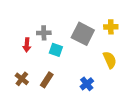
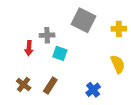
gray square: (83, 34) -> (83, 20), moved

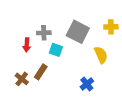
gray square: (83, 20) -> (78, 32), moved
yellow semicircle: (118, 64) -> (101, 55), moved
brown rectangle: (50, 86) -> (41, 72), moved

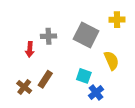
yellow cross: (111, 27) -> (117, 20), moved
cyan square: (56, 50) -> (84, 76), moved

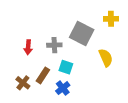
gray cross: (49, 36) -> (54, 45), moved
cyan square: (84, 76) -> (66, 67), moved
blue cross: (96, 93) -> (63, 88), moved

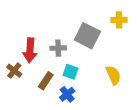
red arrow: (28, 47) -> (30, 50), size x1.5
yellow semicircle: (106, 58) -> (113, 75), moved
brown cross: (23, 83) -> (14, 71), moved

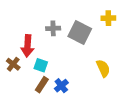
gray cross: (58, 48) -> (53, 28), moved
cyan square: (71, 72) -> (41, 65), moved
brown rectangle: (46, 81) -> (42, 85), moved

